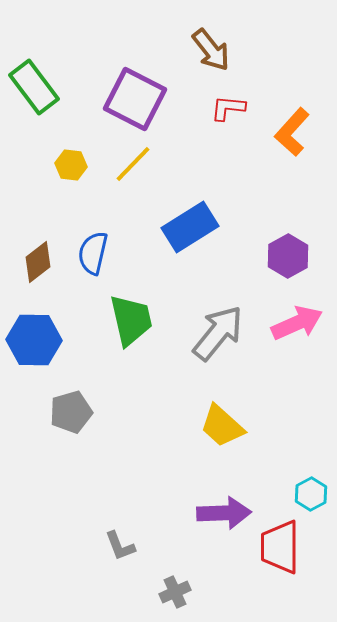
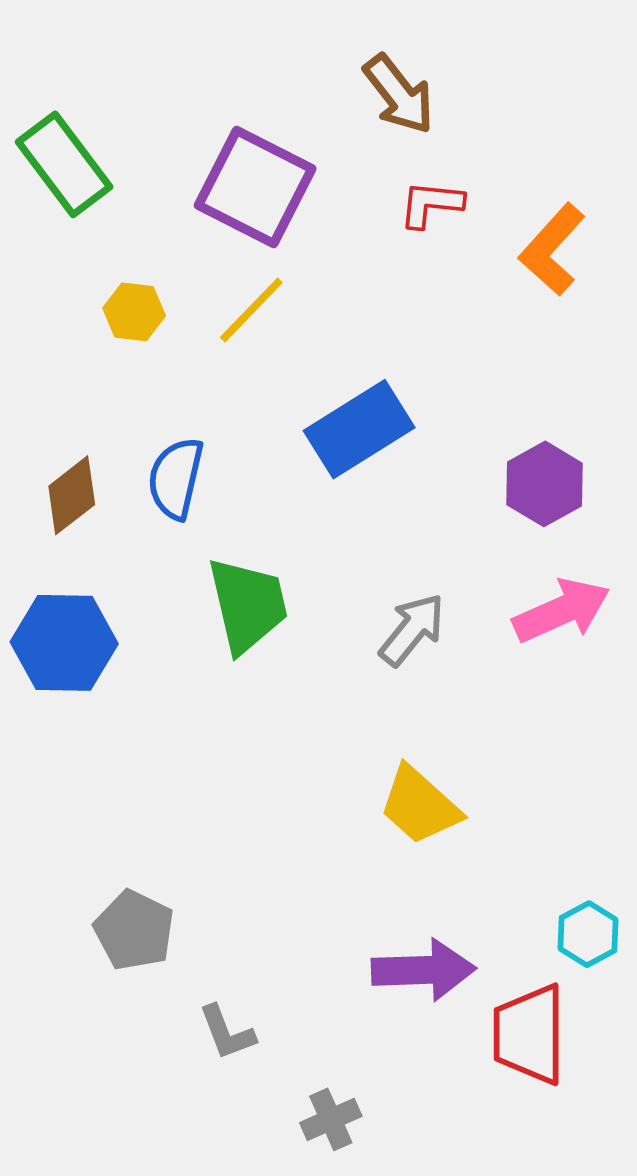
gray arrow: (218, 333) -> (412, 630), size x0.7
gray pentagon: (71, 412) -> (134, 930), moved, turned -30

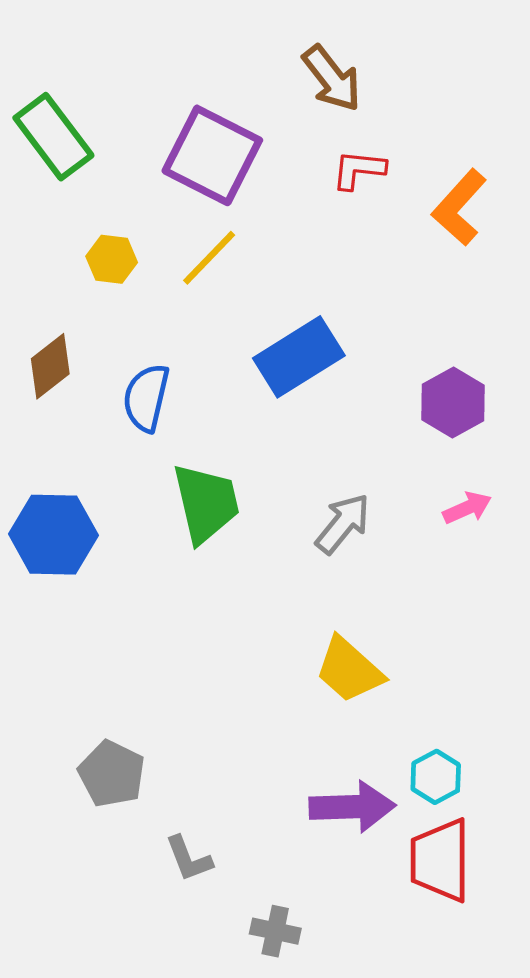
brown diamond: (72, 495) -> (50, 366), moved
pink arrow: (562, 611) -> (467, 508), size x0.6
cyan hexagon: (588, 934) -> (436, 777), moved
gray cross: (331, 1119) -> (275, 931), turned 36

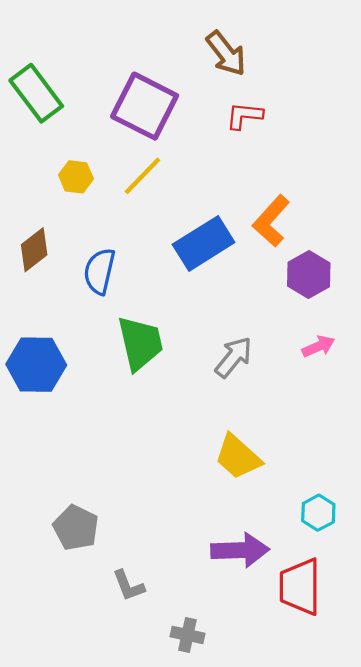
orange L-shape: (459, 207) -> (271, 221), moved
cyan hexagon: (436, 777) -> (318, 513), moved

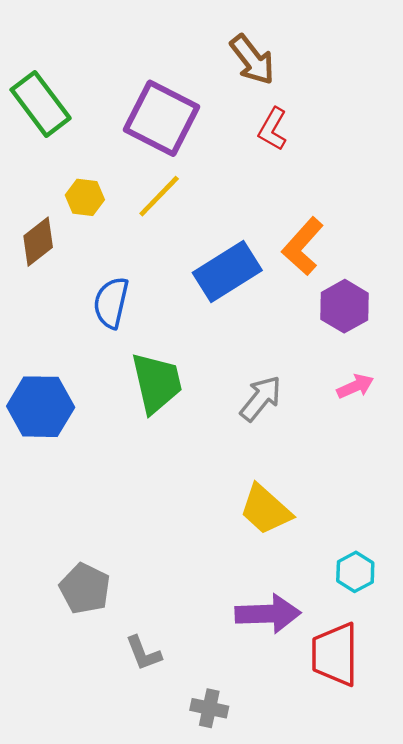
red L-shape: (244, 116) -> (273, 129), turned -66
brown diamond: (34, 250) -> (38, 242), moved

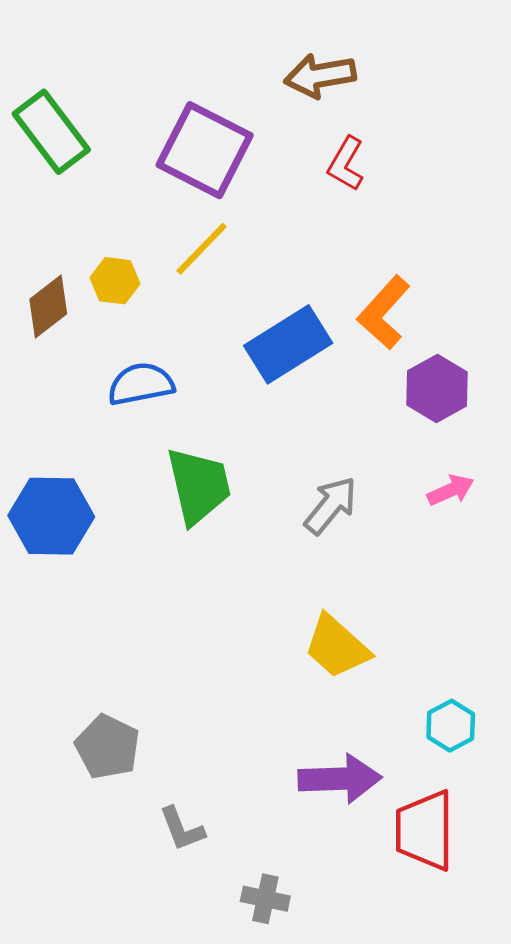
brown arrow: (252, 60) -> (320, 76), turned 118
yellow hexagon: (85, 197) -> (115, 281), moved
blue semicircle: (111, 303) -> (141, 384), turned 66

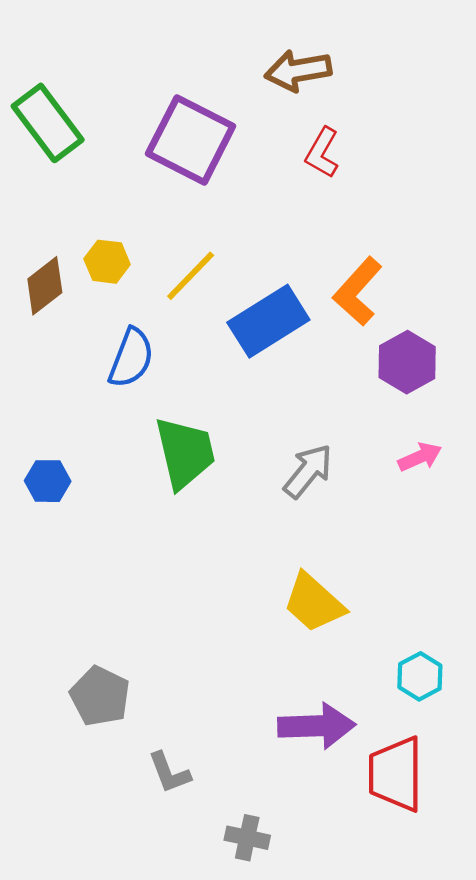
yellow line: (202, 249) -> (191, 276), moved
blue semicircle: (141, 384) -> (131, 358), turned 122
blue hexagon: (51, 516) -> (48, 481), size x0.6

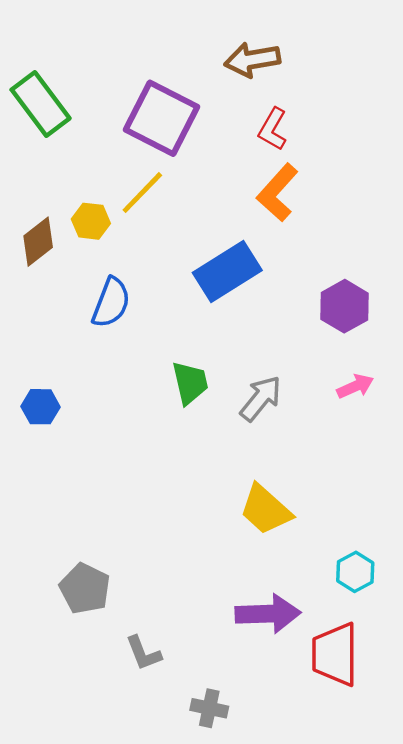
yellow line: (191, 276) -> (142, 193), moved
orange L-shape: (358, 291) -> (277, 193), moved
green trapezoid: (185, 453) -> (190, 383), moved, size x0.7

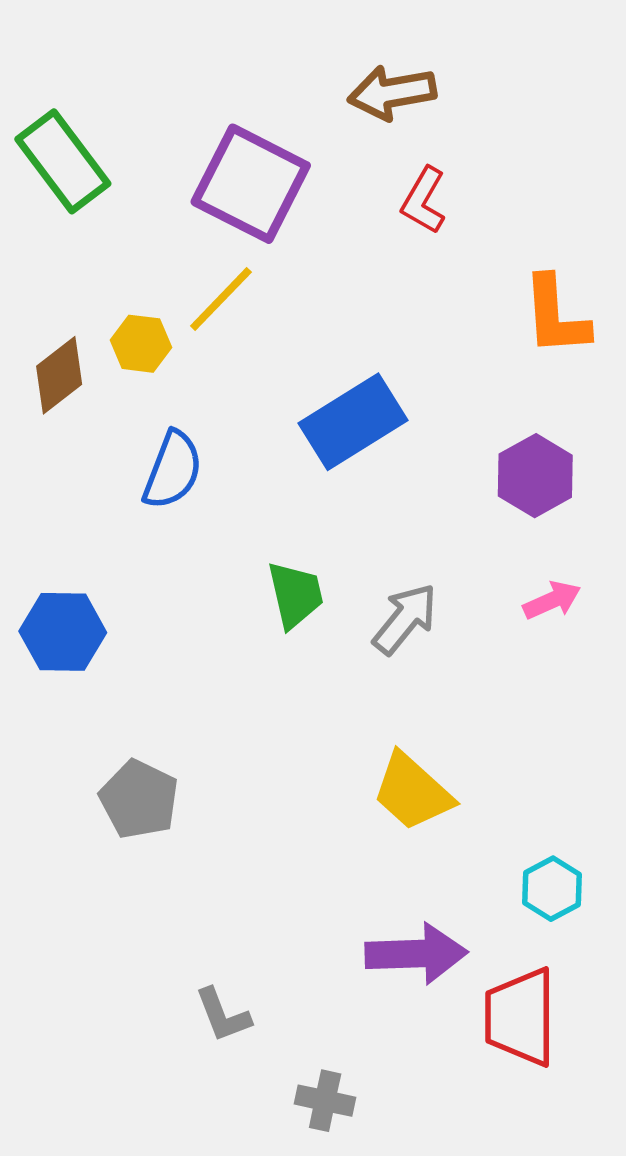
orange L-shape: (277, 193) -> (556, 316), moved, turned -46
blue hexagon: (41, 407) -> (63, 632), size x1.4
gray pentagon: (85, 589) -> (139, 799), moved

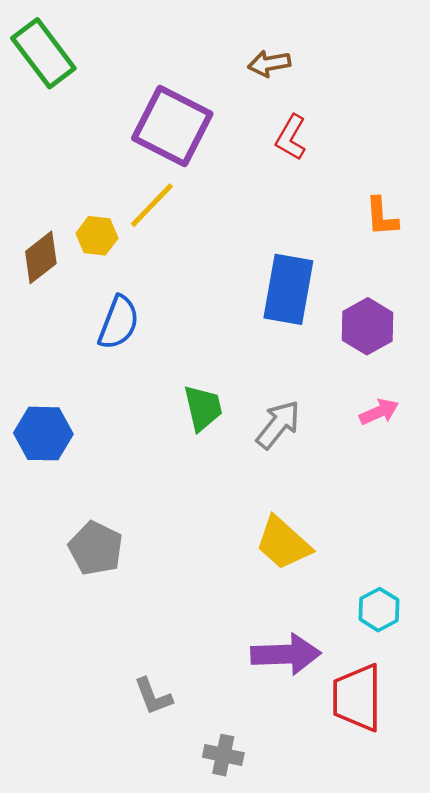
brown arrow: (392, 93) -> (269, 63), size x0.7
green rectangle: (63, 161) -> (43, 53), moved
orange L-shape: (556, 316) -> (382, 217), size x0.7
blue rectangle: (353, 422) -> (288, 289), moved, turned -48

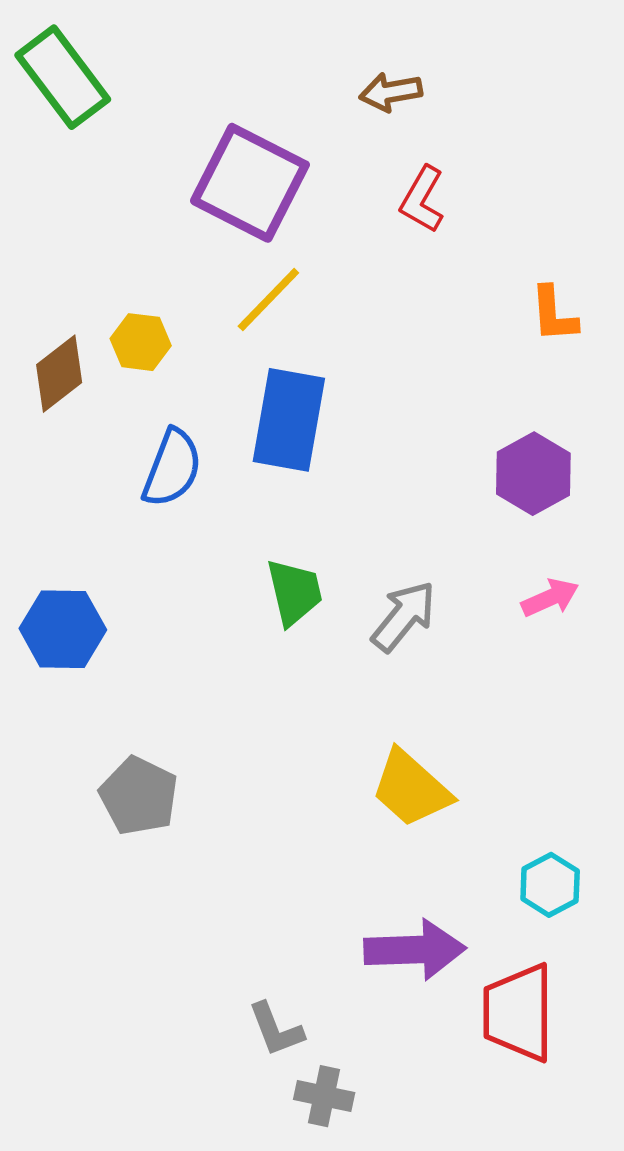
yellow line: (152, 205) -> (268, 299), moved
blue rectangle: (288, 289) -> (289, 420), moved
gray L-shape: (153, 696) -> (276, 1029), moved

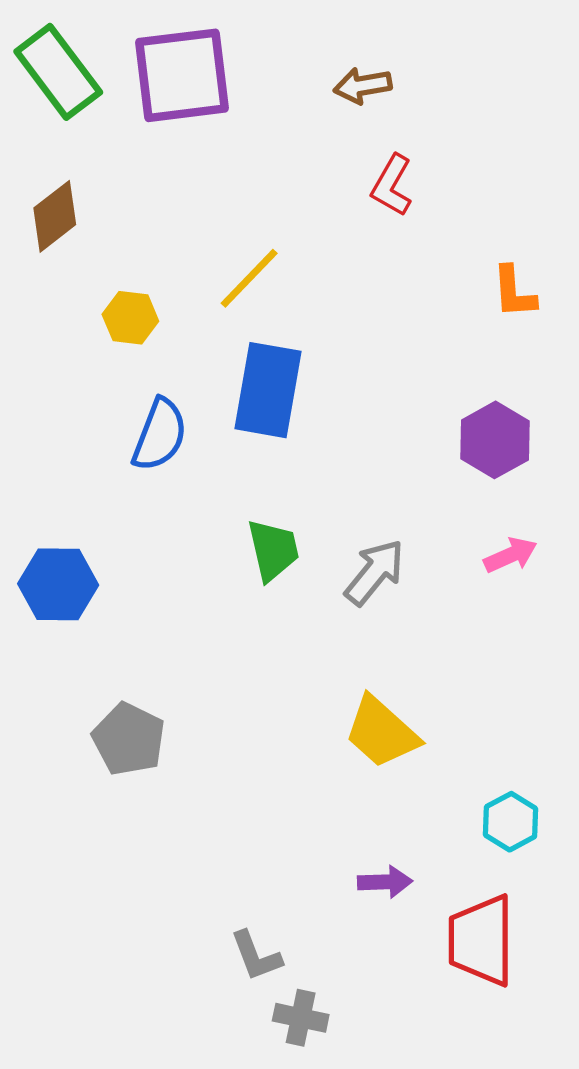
purple square: (250, 183) -> (182, 75), moved, turned -34
brown diamond: (59, 374) -> (55, 216), moved
purple arrow: (415, 950) -> (385, 882), size x0.6

